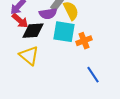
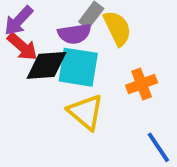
cyan square: (64, 32) -> (78, 67), moved
yellow triangle: (29, 56) -> (86, 112), moved

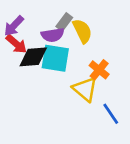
orange cross: (142, 84) -> (99, 70), turned -30
yellow triangle: (86, 112) -> (85, 89), moved

